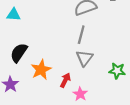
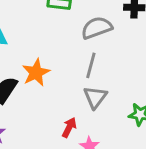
orange star: (41, 70) -> (36, 73), moved

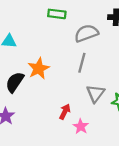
gray triangle: (95, 97) -> (95, 93), moved

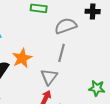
gray triangle: (95, 93) -> (49, 77), moved

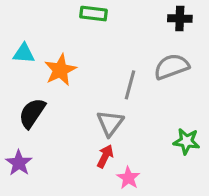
gray semicircle: (66, 26) -> (172, 67), moved
orange star: (22, 58) -> (60, 70), moved

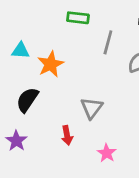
gray line: (130, 85) -> (108, 42), moved
red arrow: (105, 156) -> (67, 135), moved, turned 144

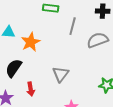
red arrow: (67, 135) -> (31, 89), moved

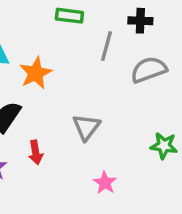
black cross: (103, 11) -> (140, 21), moved

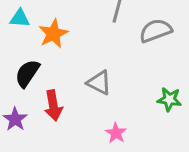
gray triangle: (86, 127) -> (99, 83), turned -40
red arrow: (36, 152) -> (53, 105), size x1.4

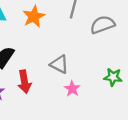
orange star: (53, 34) -> (34, 16), moved
pink star: (116, 133) -> (72, 89), moved

